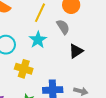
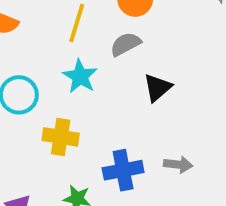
gray semicircle: (63, 27) -> (126, 44), turned -77

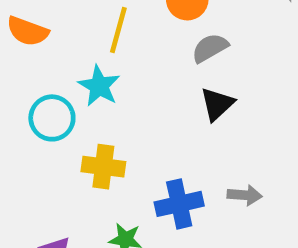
gray semicircle: (126, 44) -> (210, 48), moved
cyan star: (80, 76) -> (99, 86), moved

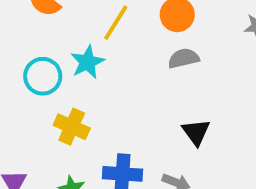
black triangle: (217, 104) -> (196, 132), moved, turned -40

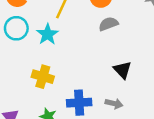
cyan circle: (43, 76) -> (16, 28), moved

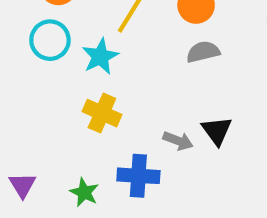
yellow cross: (43, 77) -> (102, 113), moved
gray arrow: (114, 104) -> (178, 141), moved

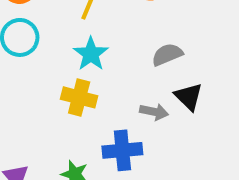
gray semicircle: (203, 52) -> (167, 55), moved
cyan star: (100, 56) -> (91, 54), moved

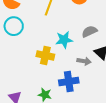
cyan star: (91, 54) -> (64, 40), moved, turned 30

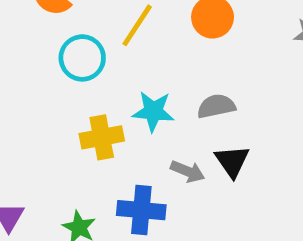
cyan circle: (14, 26) -> (82, 58), moved
yellow cross: (45, 55) -> (102, 137), turned -36

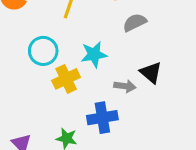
cyan circle: (82, 58) -> (43, 51), moved
gray semicircle: (216, 106) -> (135, 22), moved

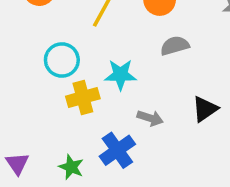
black triangle: (151, 73) -> (205, 109), moved, turned 35
blue cross: (102, 118) -> (117, 150), turned -36

